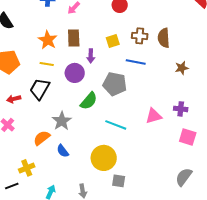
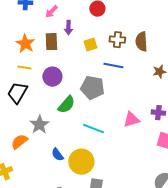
purple arrow: (91, 56) -> (68, 28), moved
blue semicircle: (63, 151) -> (57, 155), moved

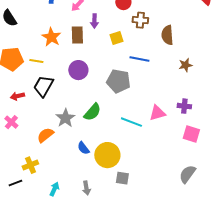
brown cross: (117, 40) -> (140, 20), moved
yellow line: (24, 68) -> (36, 61), moved
green semicircle: (66, 105) -> (92, 112), moved
cyan line: (93, 129) -> (131, 122), moved

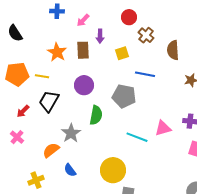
brown cross: (140, 20) -> (146, 35), turned 35
red arrow: (17, 96) -> (23, 111), turned -32
green semicircle: (92, 112) -> (96, 115), moved, turned -30
blue semicircle: (83, 148) -> (70, 170), moved

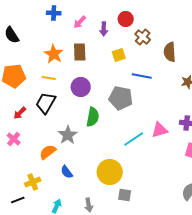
purple arrow: (100, 36) -> (104, 29), moved
yellow line: (42, 76) -> (49, 78), moved
cyan line: (137, 137) -> (134, 139), turned -55

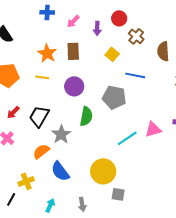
yellow square: (119, 55) -> (112, 54), turned -32
black trapezoid: (46, 103) -> (39, 116), moved
blue semicircle: (67, 172) -> (60, 171), size x1.5
black line: (18, 200) -> (11, 199), turned -40

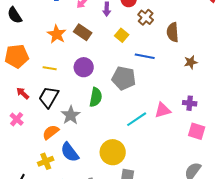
brown rectangle: (73, 51) -> (83, 32), turned -54
yellow line: (42, 77) -> (50, 68), moved
red arrow: (13, 112) -> (23, 93), turned 88
yellow cross: (26, 181) -> (46, 161), moved

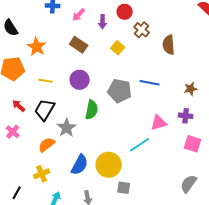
orange star: (57, 34) -> (37, 47), moved
blue line: (145, 56) -> (150, 83), moved
brown star: (191, 62) -> (191, 89), moved
cyan line: (137, 119) -> (140, 145), moved
blue semicircle: (70, 152) -> (80, 165), moved, turned -115

